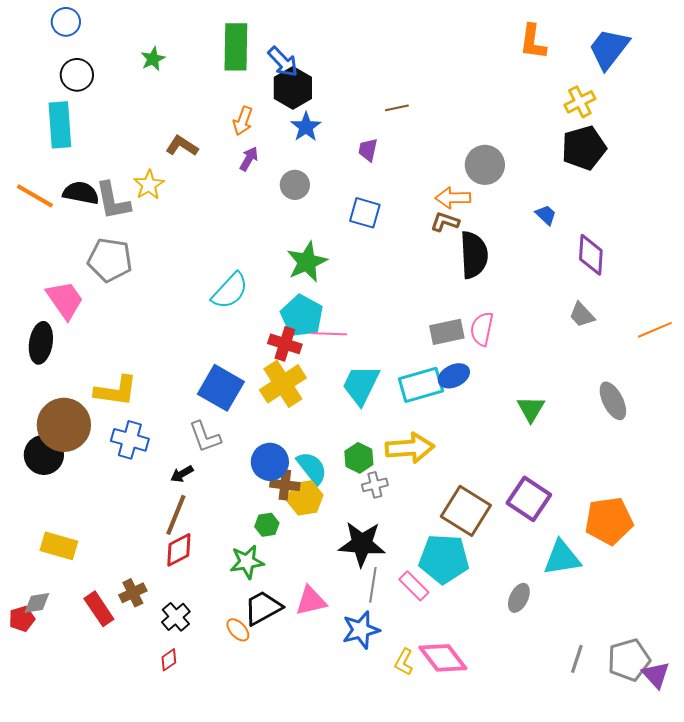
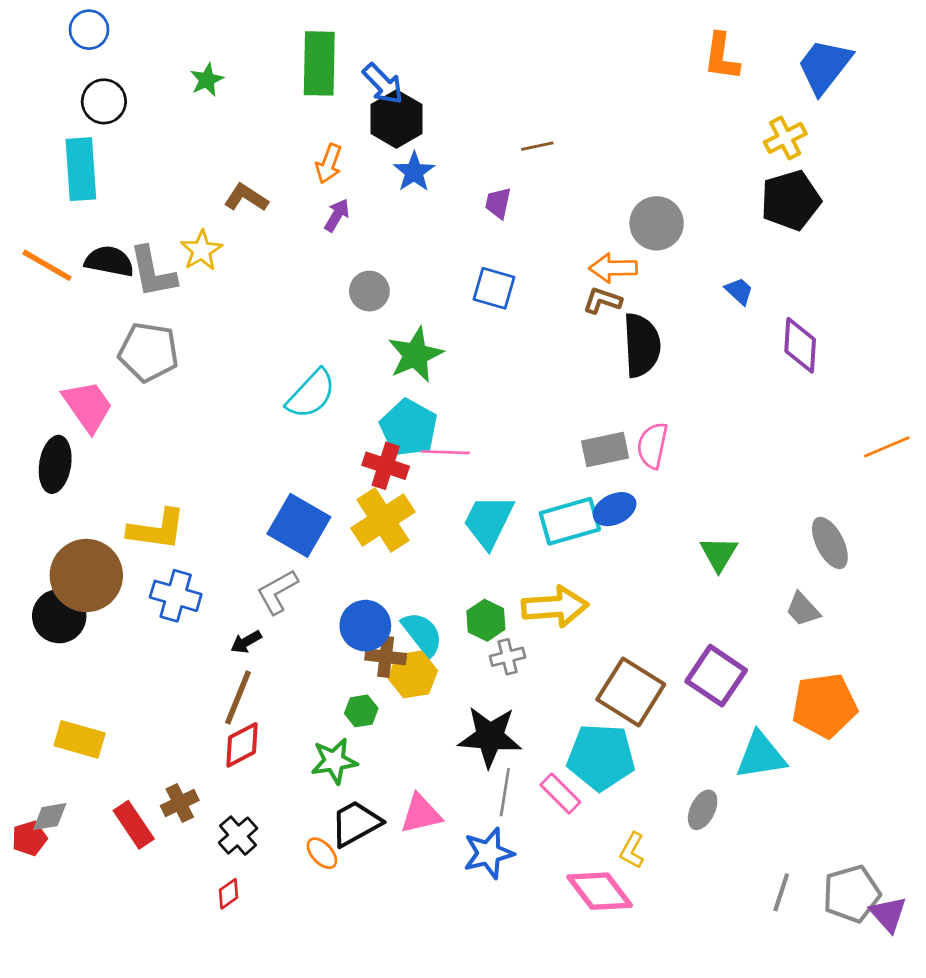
gray circle: (295, 185) -> (369, 291), moved
gray trapezoid: (582, 315) -> (803, 609), moved
gray L-shape: (205, 437) -> (277, 592), turned 81
yellow L-shape: (404, 662) -> (632, 850), moved

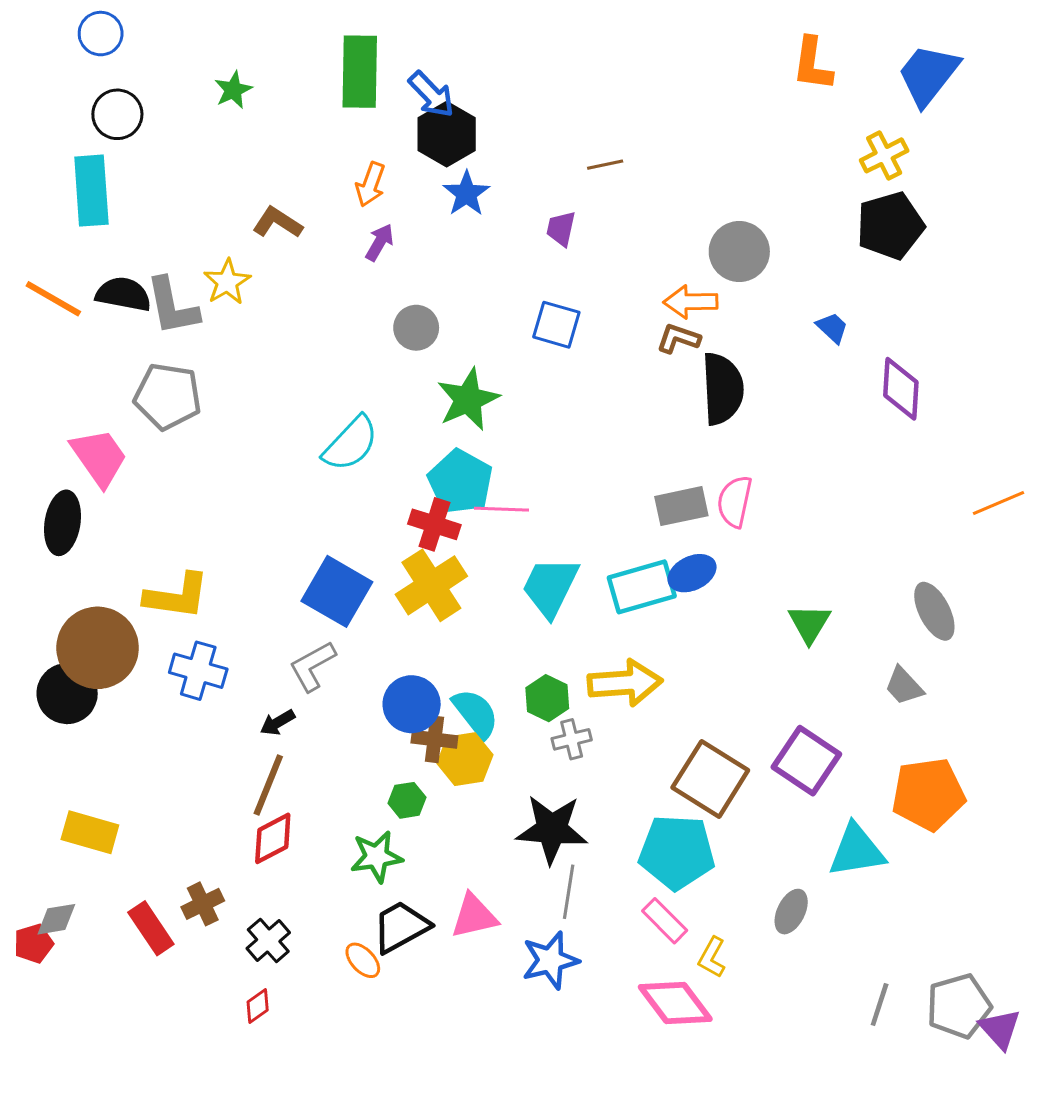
pink rectangle: (560, 794) -> (665, 921), moved

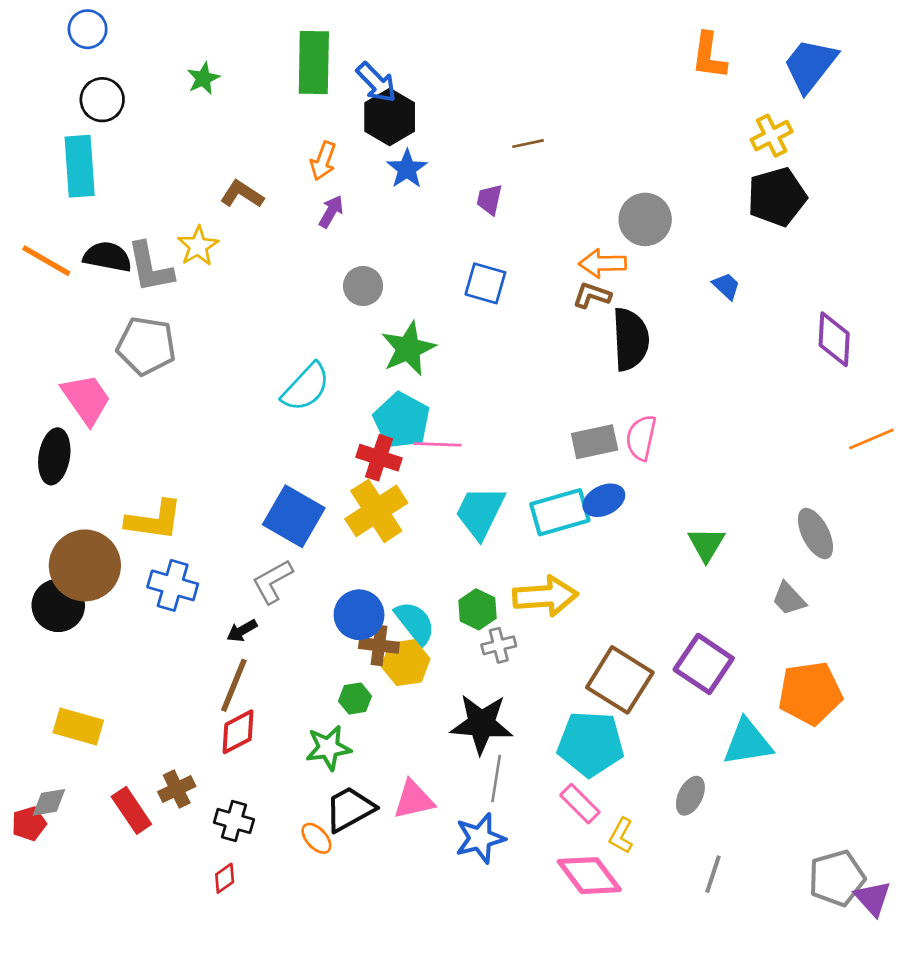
purple diamond: (901, 389) -> (834, 339), moved
black cross: (268, 940) -> (234, 821), turned -33
gray line: (880, 1005) -> (713, 874), moved

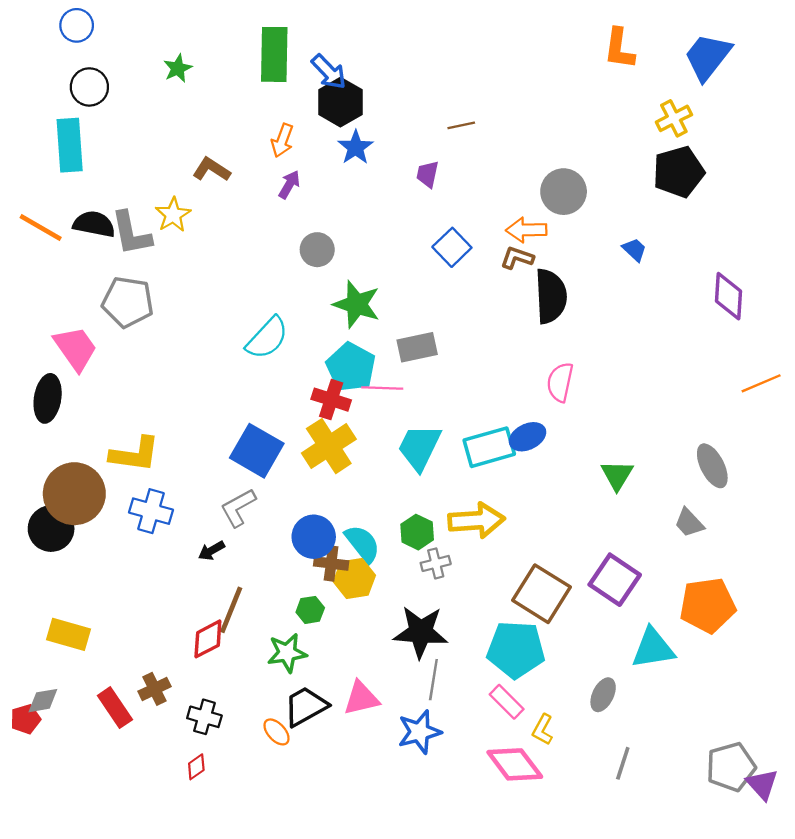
blue square: (485, 283) -> (452, 247), moved, turned 30
green star: (408, 349) -> (357, 304), turned -30
gray rectangle: (595, 442) -> (417, 347), moved
brown line: (234, 685) -> (231, 610), moved

